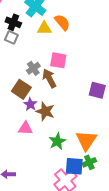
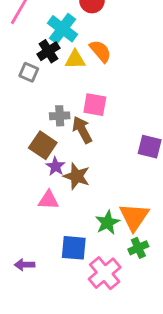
black cross: (13, 22) -> (48, 51), moved, turned 35
gray cross: (33, 68) -> (60, 116), turned 32
green star: (57, 141) -> (107, 223), moved
blue square: (74, 166) -> (74, 248), moved

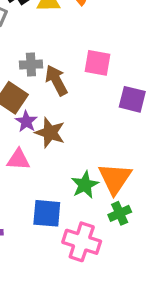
pink square: (95, 105) -> (97, 63), moved
pink cross: (105, 273) -> (82, 242), turned -32

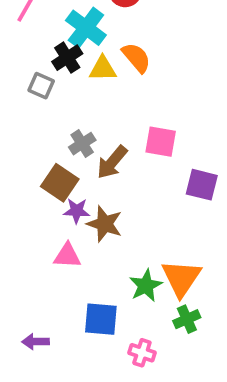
gray cross: (31, 64) -> (82, 144), turned -30
brown arrow: (56, 80) -> (112, 162), turned -112
purple star: (26, 121) -> (77, 211), turned -30
pink cross: (82, 242) -> (142, 353), size x0.6

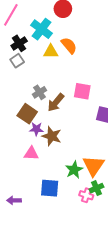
black cross: (67, 58) -> (19, 43), moved
gray square: (41, 86) -> (17, 61), turned 32
pink cross: (142, 353) -> (86, 195), moved

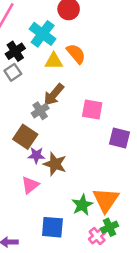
brown arrow: (56, 103) -> (54, 95), moved
pink triangle: (31, 153) -> (30, 185), turned -42
pink cross: (86, 195) -> (97, 236), turned 32

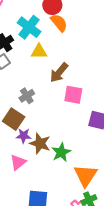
orange semicircle: (76, 54) -> (59, 23), moved
brown arrow: (54, 95) -> (59, 73), moved
green star: (82, 205) -> (61, 152), moved

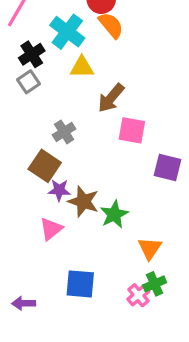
orange triangle: (86, 176) -> (150, 248), size x0.7

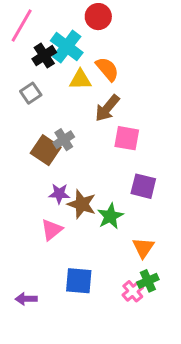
orange semicircle: (111, 25) -> (107, 69), moved
black cross: (32, 54) -> (44, 56), moved
brown square: (45, 166) -> (46, 150), moved
purple square: (168, 167) -> (143, 186), moved

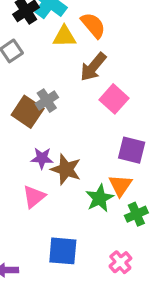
pink square: (127, 138) -> (114, 99), turned 32
green star: (110, 216) -> (100, 198), moved
orange triangle: (143, 248) -> (120, 185), moved
green cross: (148, 281) -> (136, 214), moved

